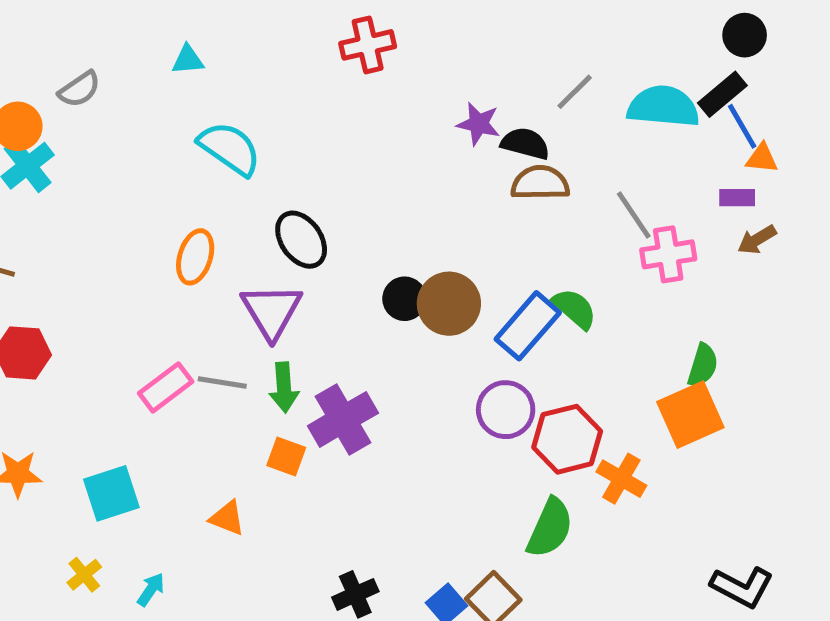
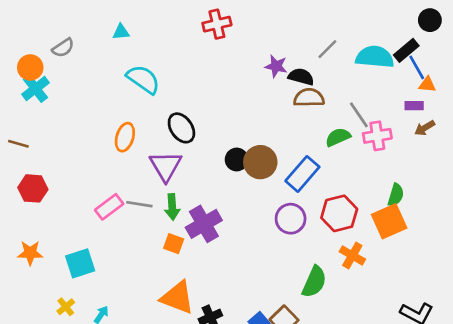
black circle: (745, 35) -> (430, 20), moved
green semicircle: (575, 309) -> (338, 137), moved, turned -65
red hexagon: (567, 439) -> (339, 213), moved
orange triangle: (227, 518) -> (177, 298), moved, size x1.8

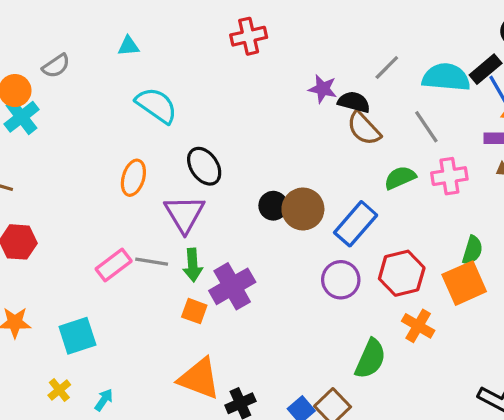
brown semicircle: (309, 98) -> (364, 128), turned -132
gray line: (359, 115) -> (426, 127), moved

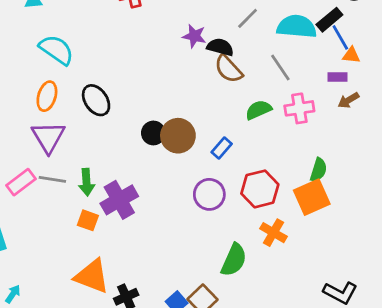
orange ellipse: (133, 178) -> (47, 96), moved
purple triangle: (184, 214) -> (48, 137), moved
blue rectangle: (356, 224) -> (222, 148), size x0.6

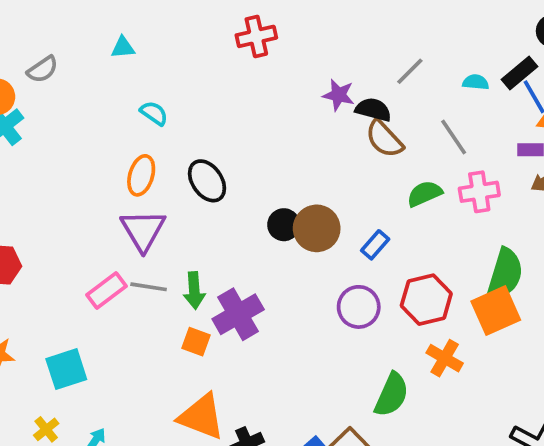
cyan semicircle: (297, 27) -> (476, 82), size x0.5
cyan semicircle: (56, 50) -> (154, 113), size x0.6
green semicircle: (318, 170) -> (505, 274), size x1.6

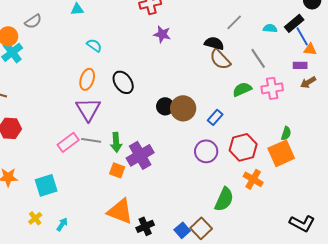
purple star: (339, 95) -> (162, 34), moved
green semicircle: (505, 274) -> (286, 133), size x0.5

